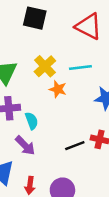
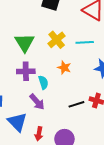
orange star: (58, 89) -> (64, 68), moved

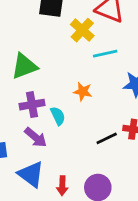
yellow cross: (57, 40) -> (82, 30), moved
green triangle: (25, 43) -> (24, 66), turned 50
purple arrow: (37, 102) -> (36, 137), moved

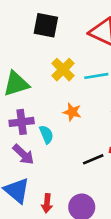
yellow cross: (82, 30) -> (63, 70), moved

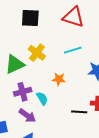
yellow cross: (63, 70) -> (37, 53), moved
black line: (93, 159) -> (79, 112), turned 35

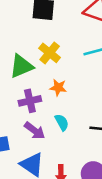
orange star: (59, 79) -> (58, 88), moved
cyan semicircle: (42, 98) -> (62, 122), moved

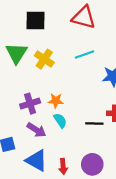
green triangle: (21, 66) -> (17, 53), moved, turned -30
orange star: (58, 88) -> (56, 101), moved

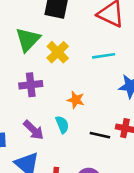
orange star: (56, 101) -> (76, 100), moved
purple cross: (30, 104) -> (31, 85), moved

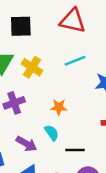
black line: (100, 135) -> (75, 150), moved

